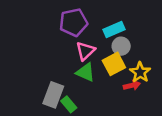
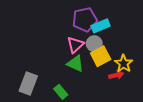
purple pentagon: (74, 22) -> (85, 20), moved
gray circle: (121, 46) -> (94, 44), moved
gray rectangle: (53, 95) -> (28, 83), moved

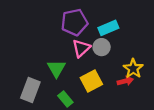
purple pentagon: (85, 20) -> (74, 22), moved
yellow square: (101, 56) -> (91, 81), moved
green triangle: (75, 64) -> (56, 69), moved, turned 36

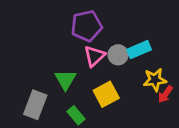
cyan rectangle: (108, 28) -> (139, 50), moved
yellow star: (133, 69) -> (155, 80), turned 30
red arrow: (125, 81) -> (165, 94), moved, turned 140

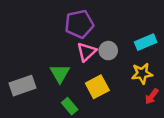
cyan rectangle: (139, 50) -> (146, 42), moved
red arrow: (165, 94) -> (152, 96), moved
gray rectangle: (35, 105) -> (23, 86), moved, turned 50

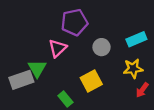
pink triangle: (86, 52) -> (58, 48), moved
green triangle: (60, 73) -> (37, 69), moved

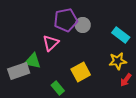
cyan rectangle: (136, 39) -> (121, 35), turned 60
gray circle: (102, 47) -> (83, 25), moved
green triangle: (37, 69) -> (33, 61), turned -48

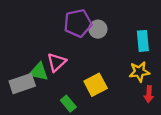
cyan rectangle: (121, 35) -> (143, 41), turned 48
pink triangle: (51, 43) -> (56, 62), moved
red arrow: (126, 80) -> (149, 94), turned -32

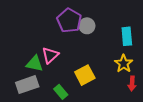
purple pentagon: (78, 23) -> (69, 21), turned -30
yellow star: (139, 72) -> (124, 64), turned -30
gray rectangle: (22, 84) -> (27, 85), moved

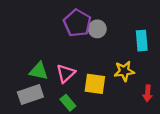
pink triangle: (50, 55) -> (66, 73), moved
yellow star: (124, 64) -> (124, 71), moved, turned 30
yellow square: (85, 75) -> (95, 84), turned 36

